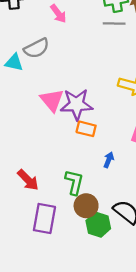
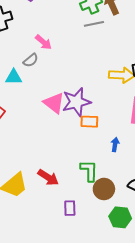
pink arrow: (58, 14) -> (43, 42), moved
gray semicircle: (37, 48) -> (31, 60), size x0.7
purple rectangle: (44, 219) -> (70, 208), size x0.6
green hexagon: (98, 225) -> (120, 217), moved

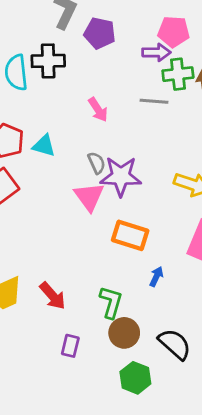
gray line: (94, 24) -> (154, 101), moved
gray semicircle: (31, 60) -> (97, 163), moved, turned -91
purple star: (76, 102) -> (121, 176), moved
orange rectangle: (89, 122) -> (130, 235), size x1.4

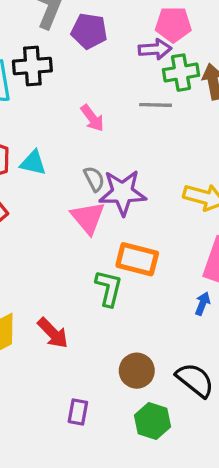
blue arrow: (156, 277) -> (203, 304), moved
green L-shape: (111, 302) -> (109, 288), moved
purple rectangle: (70, 346) -> (78, 412), moved

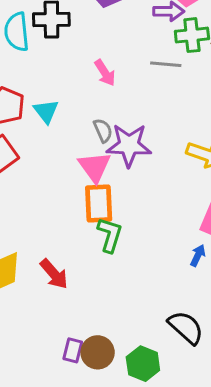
cyan triangle: (33, 163) -> (46, 111), turned 36
orange rectangle: (137, 259) -> (99, 204), moved, turned 69
brown circle: (137, 371) -> (98, 352), moved

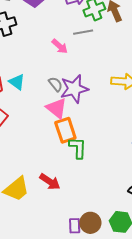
pink arrow: (105, 73) -> (60, 46), moved

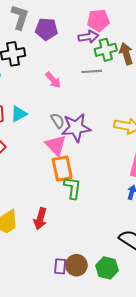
pink arrow: (60, 46) -> (53, 80), moved
cyan triangle: (17, 82) -> (19, 114), turned 48
red arrow: (50, 182) -> (40, 219), turned 65

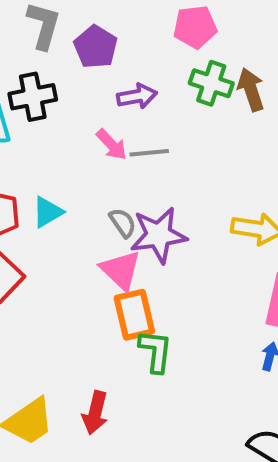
purple pentagon: (46, 29) -> (96, 47), turned 30
purple arrow: (88, 37) -> (137, 96), moved
green cross: (106, 50) -> (211, 83), turned 35
gray line: (92, 71) -> (149, 153), moved

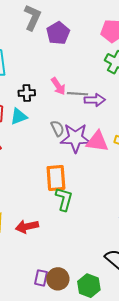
purple arrow: (137, 96) -> (95, 100), moved
black cross: (33, 97) -> (27, 93), moved, size x0.7
pink triangle: (121, 270) -> (97, 142), moved, turned -45
red arrow: (95, 413) -> (27, 227), turned 55

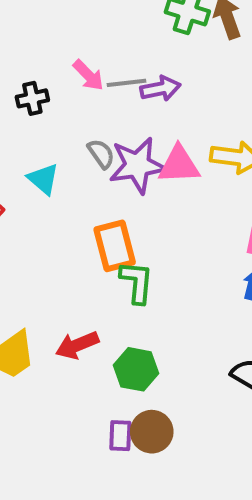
cyan triangle: (19, 116) -> (43, 179), moved, turned -48
green hexagon: (89, 286) -> (136, 369), moved

